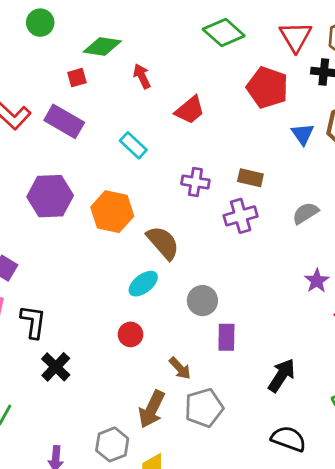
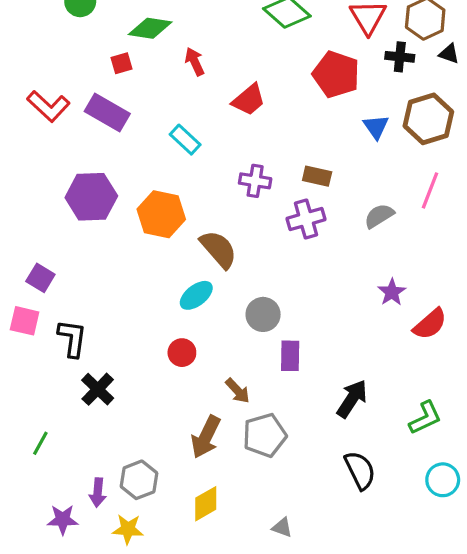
black semicircle: (289, 439) -> (360, 470), turned 44
gray hexagon: (112, 444) -> (139, 480), moved

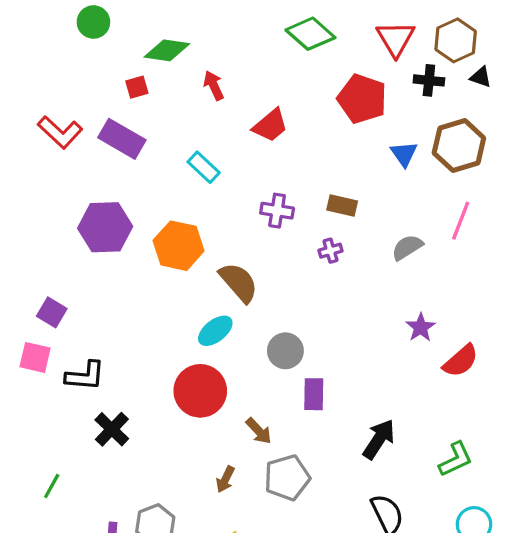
purple cross: (306, 219) -> (330, 251), size x0.6
black L-shape: (72, 338) -> (85, 376), turned 87
red circle: (182, 353) -> (200, 391), size x1.8
brown arrow: (206, 437) -> (225, 479), size x0.6

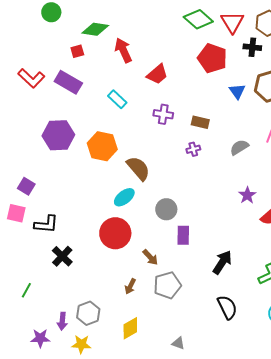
green diamond: (310, 34) -> (198, 19), moved
red arrow: (214, 85) -> (123, 50), size x1.4
purple cross: (277, 211) -> (163, 114), moved

